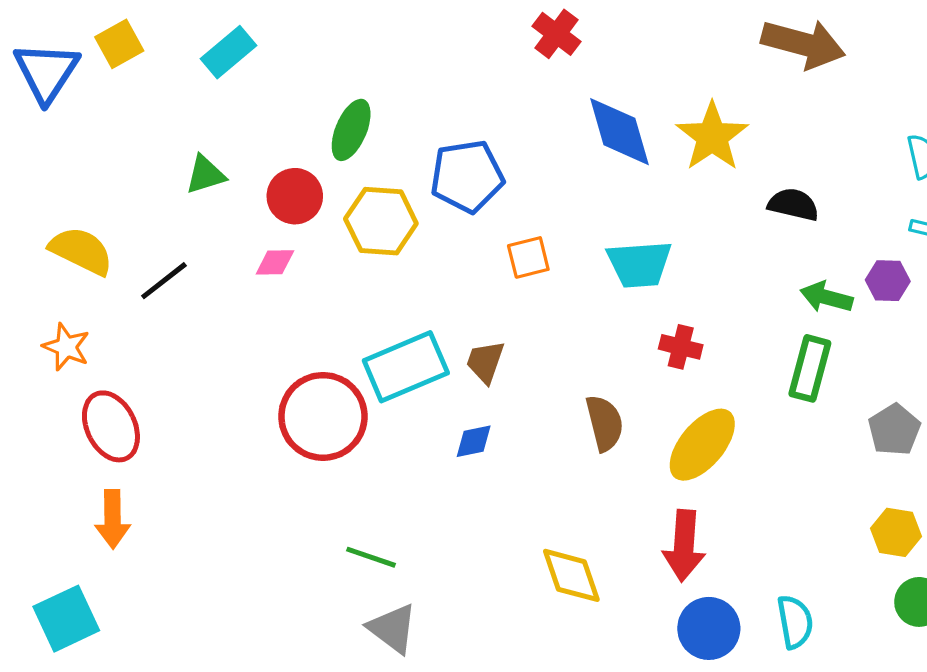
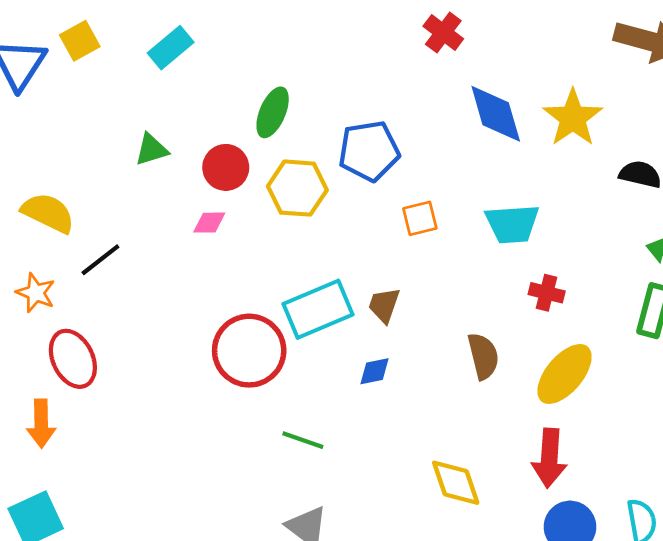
black line: (164, 281) -> (100, 260), moved
orange arrow: (113, 519) -> (41, 424), moved
green line: (371, 557) -> (303, 440), moved

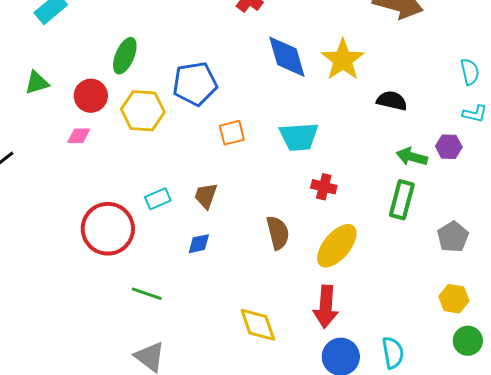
cyan rectangle: (318, 309) -> (158, 199), size x0.5

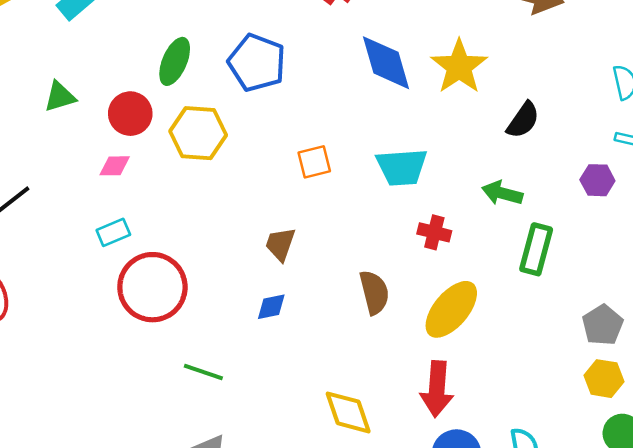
blue pentagon: (195, 84) -> (257, 63), moved, turned 30
black semicircle: (392, 101) -> (523, 120), turned 112
green arrow: (412, 157) -> (502, 193), moved
cyan rectangle: (158, 199) -> (113, 232), moved
gray pentagon: (453, 237) -> (603, 325), moved

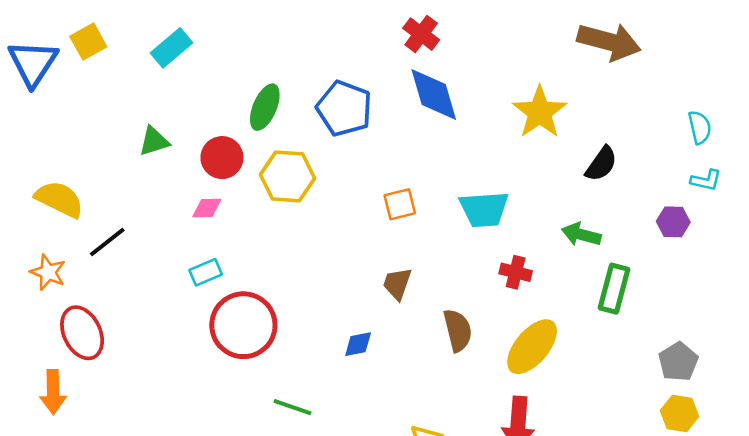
blue diamond: (386, 63) -> (434, 95), moved
brown trapezoid: (280, 244) -> (397, 284), moved

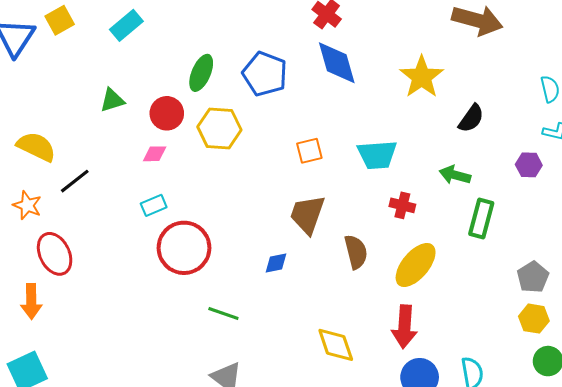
brown trapezoid: (397, 284) -> (307, 214), size x1.5

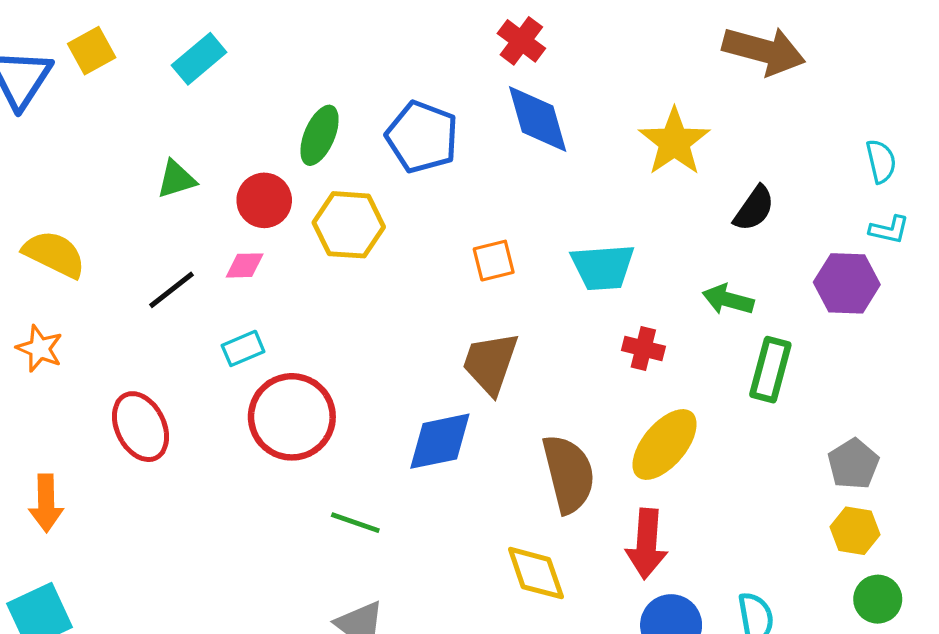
purple hexagon: (529, 165) -> (847, 283), size x1.5
black line: (75, 181) -> (171, 290), moved
brown semicircle: (356, 252) -> (569, 474), moved, size x1.4
red ellipse: (55, 254) -> (141, 427), moved
blue diamond: (276, 263) -> (440, 441), size x1.8

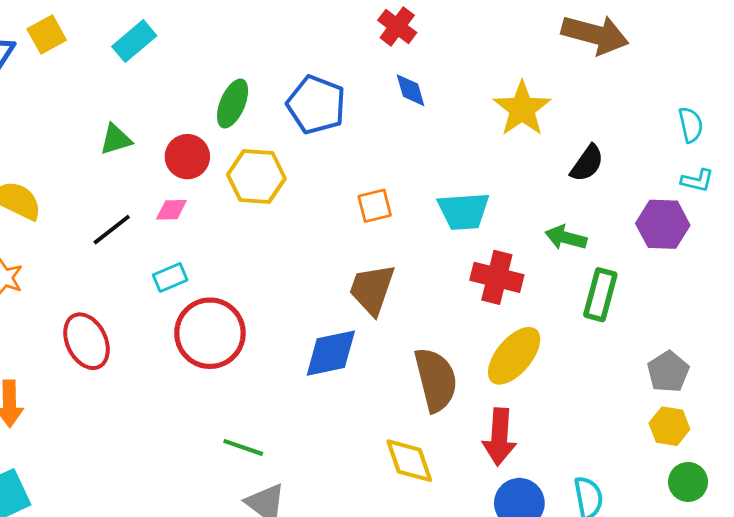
blue diamond: (538, 119) -> (410, 90), size x0.6
red cross: (643, 348) -> (497, 277), size x1.5
green line: (355, 523) -> (243, 447), moved

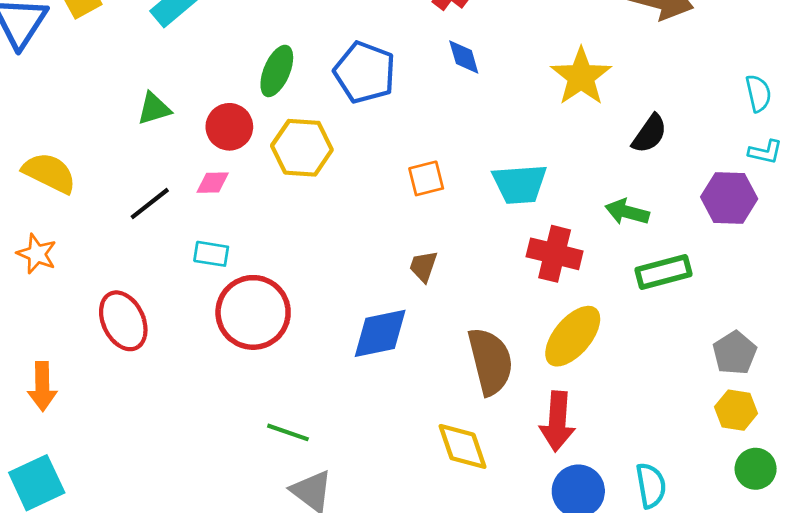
cyan rectangle: (170, 277) -> (211, 254), turned 32
brown trapezoid: (372, 289) -> (423, 266), size x0.6
green rectangle: (600, 295) -> (663, 272), turned 60

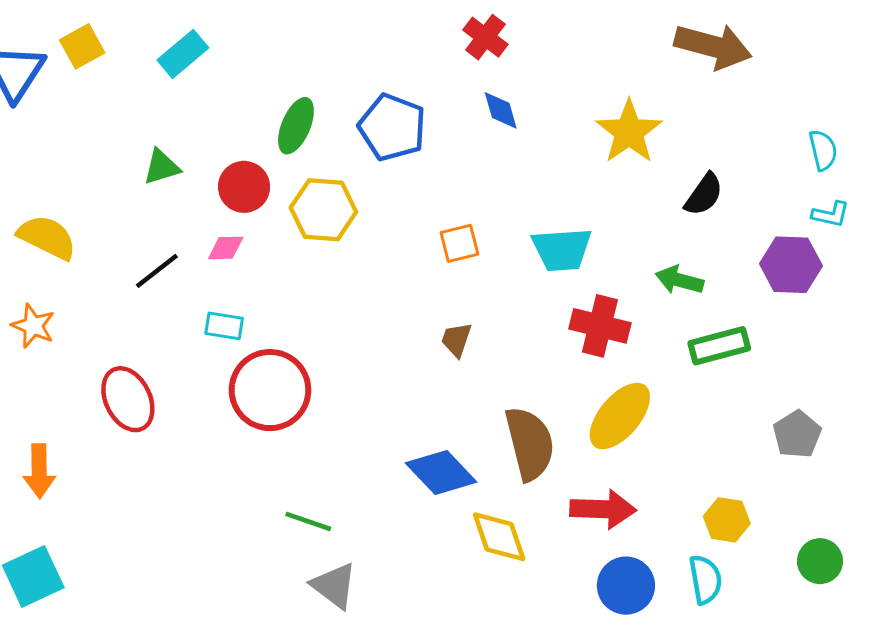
blue diamond: (380, 333) -> (441, 473), moved, turned 58
yellow hexagon: (736, 410) -> (727, 520), moved
red arrow: (557, 421) -> (603, 509), turned -92

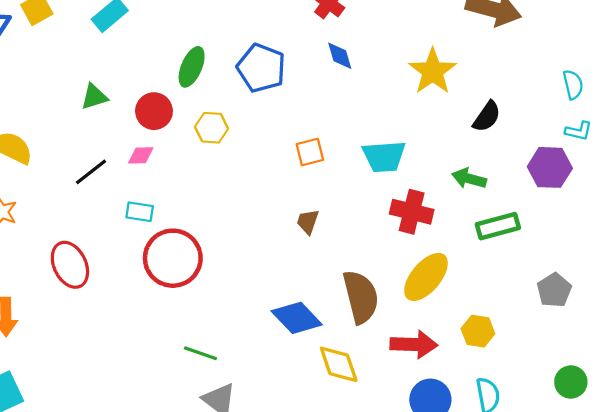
yellow hexagon: (323, 210) -> (211, 128), size x0.7
yellow hexagon: (727, 520) -> (478, 331), moved

